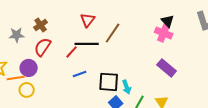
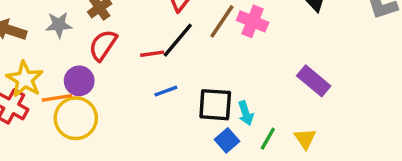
pink cross: (164, 33) -> (253, 21), moved
black line: (87, 44) -> (178, 40), turned -50
red line: (72, 52) -> (152, 54), turned 40
yellow circle: (27, 90) -> (76, 118), size x1.6

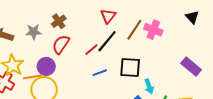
red line: (152, 54) -> (91, 50), turned -32
black square: (215, 105) -> (130, 67), moved

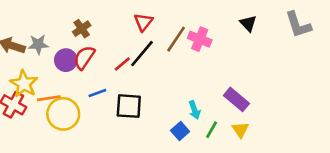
gray star: (34, 32) -> (38, 44), moved
purple circle: (46, 66) -> (66, 60), moved
purple rectangle: (191, 66) -> (236, 99), moved
black square: (130, 67) -> (129, 106), moved
blue line: (100, 73) -> (97, 93), moved

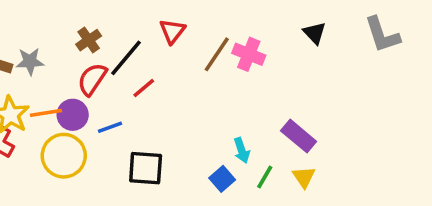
black line: (142, 54) -> (126, 58), moved
purple circle: (66, 60) -> (73, 115), moved
orange line: (49, 98) -> (46, 113), moved
black square: (129, 106) -> (146, 168), moved

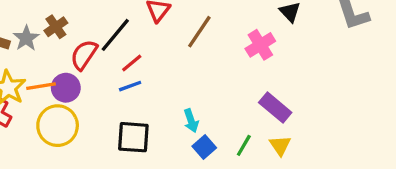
brown cross: (89, 40) -> (56, 27), moved
pink cross: (249, 54) -> (260, 45), moved, turned 36
gray star: (30, 61) -> (26, 38), turned -30
blue line: (110, 127) -> (130, 86), moved
cyan arrow: (242, 150) -> (191, 121), moved

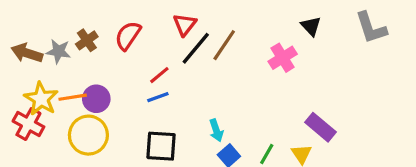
black line: (115, 35) -> (196, 48), moved
gray star: (26, 38) -> (58, 51), turned -30
red semicircle: (84, 55) -> (128, 36), moved
purple rectangle: (275, 107) -> (320, 127), moved

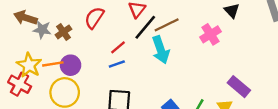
brown cross: (87, 40) -> (63, 32), moved
brown line: (224, 45) -> (167, 25), turned 30
brown arrow: (27, 53) -> (26, 18), moved
cyan arrow: (216, 130) -> (161, 50), moved, size x1.6

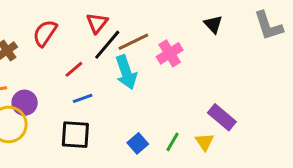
pink cross: (210, 34) -> (170, 53), moved
blue line: (117, 64) -> (83, 98), moved
purple circle: (71, 65) -> (25, 103), moved

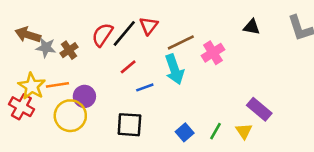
black triangle: (213, 24) -> (252, 27), turned -36
black line: (107, 45) -> (124, 33), moved
blue line: (83, 98) -> (145, 87), moved

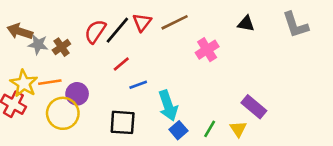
brown line: (181, 42) -> (175, 22), moved
cyan arrow: (174, 69) -> (168, 106), moved

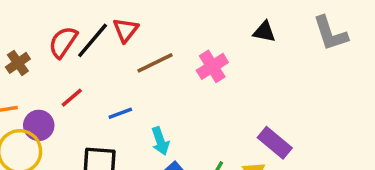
brown line: (175, 22) -> (155, 63), moved
red line: (121, 64) -> (72, 98), moved
cyan arrow: (168, 106) -> (160, 141), size x0.7

